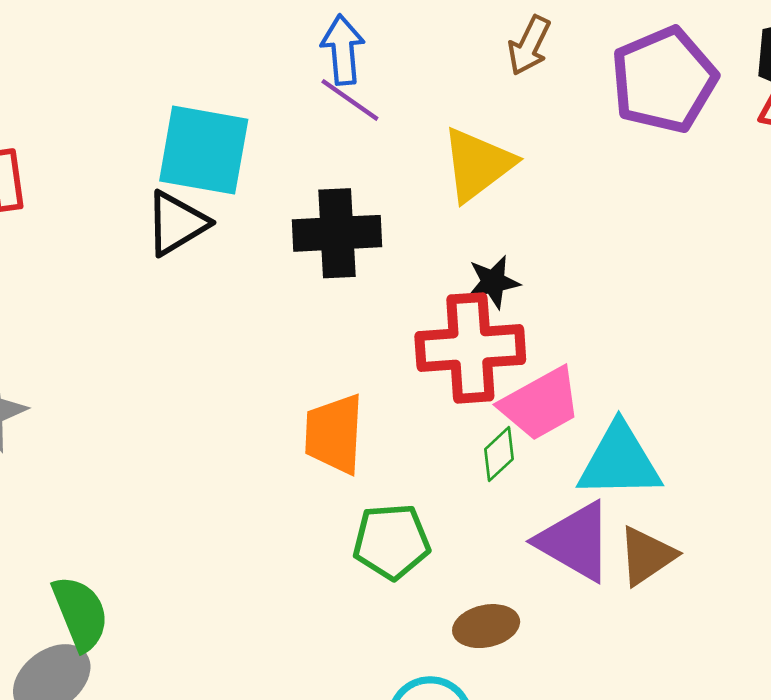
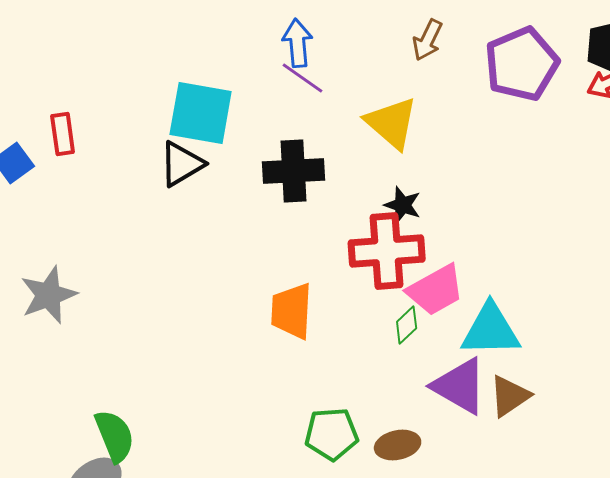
yellow triangle: (477, 164) -> (392, 123), turned -42
black star: (493, 282) -> (403, 205), turned 30
green pentagon: (391, 541) -> (332, 434), moved

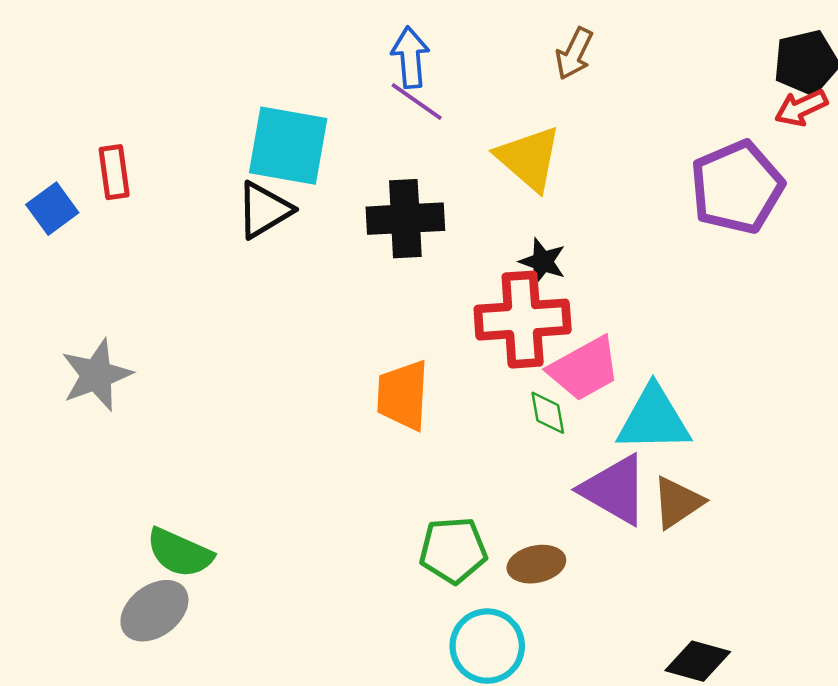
purple pentagon: (522, 64) -> (737, 187), moved
green diamond: (407, 325) -> (548, 413), turned -57
green semicircle: (115, 436) -> (180, 553), turned 136

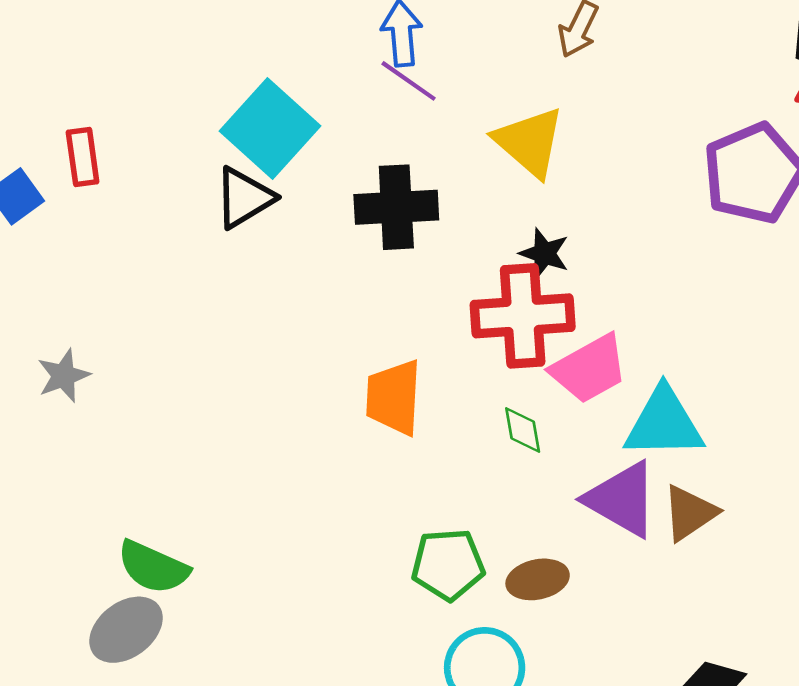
cyan square: (288, 146) -> (270, 128), turned 32
gray star: (96, 375) -> (64, 376), size x0.7
green diamond: (548, 413) -> (523, 430), moved

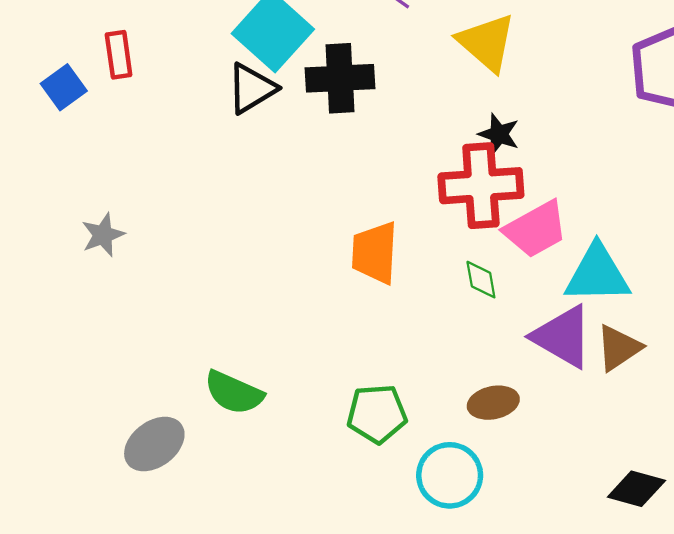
black cross: (396, 207) -> (340, 78), moved
green pentagon: (448, 564) -> (377, 414), moved
green semicircle: (153, 567) -> (234, 393), moved

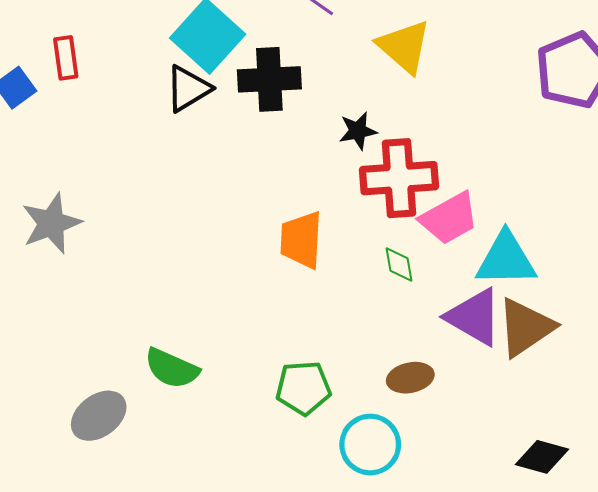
black star: (499, 134) -> (358, 131), moved, turned -30
gray star: (103, 235) -> (51, 223), size x1.5
brown triangle: (619, 348) -> (525, 327), size x1.4

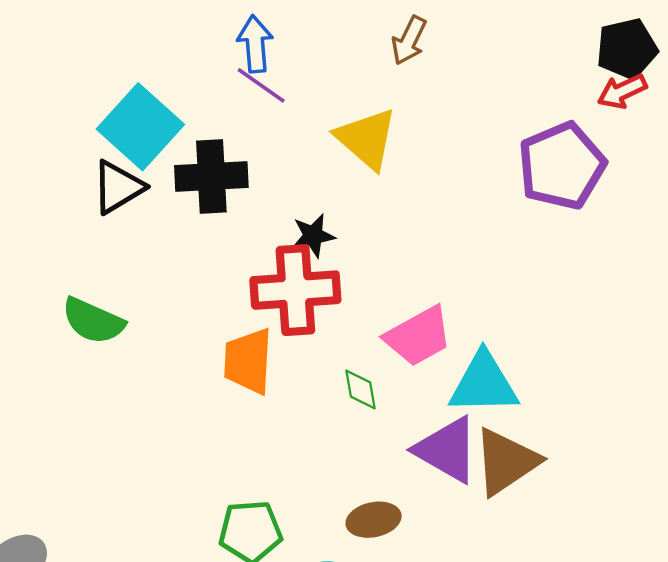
red cross: (399, 178) -> (295, 290), moved
green semicircle: (172, 368) -> (93, 321), moved

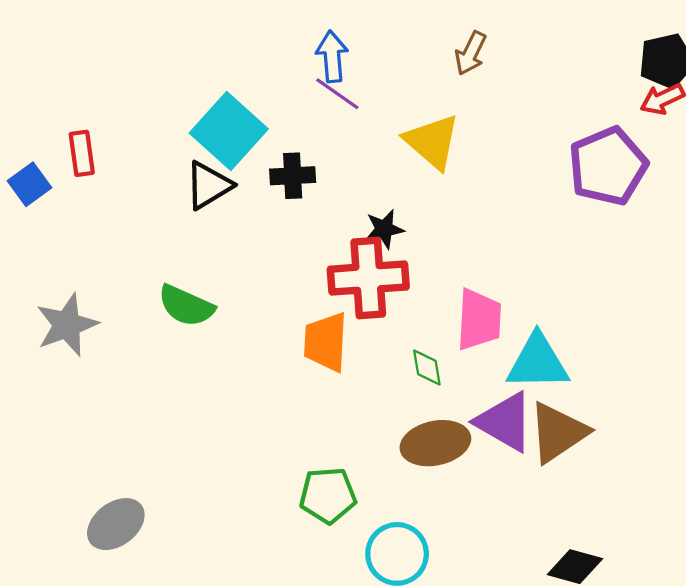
black cross: (211, 176) -> (293, 176), size x0.7
pink trapezoid: (418, 336) -> (479, 320), turned -58
brown ellipse: (374, 520) -> (435, 443), moved, size x1.4

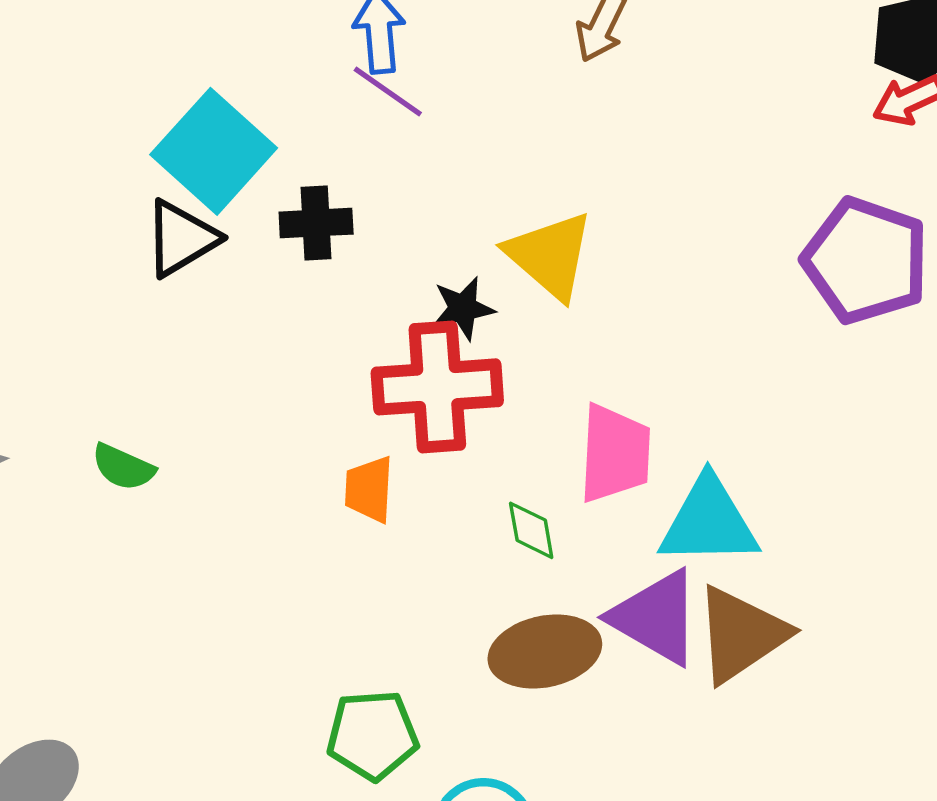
yellow triangle: (432, 142) -> (550, 255), moved
purple pentagon: (608, 166) -> (866, 261), moved, turned -30
green semicircle: (186, 306) -> (123, 467), moved, size x0.7
orange trapezoid: (326, 342) -> (369, 489), size x0.7

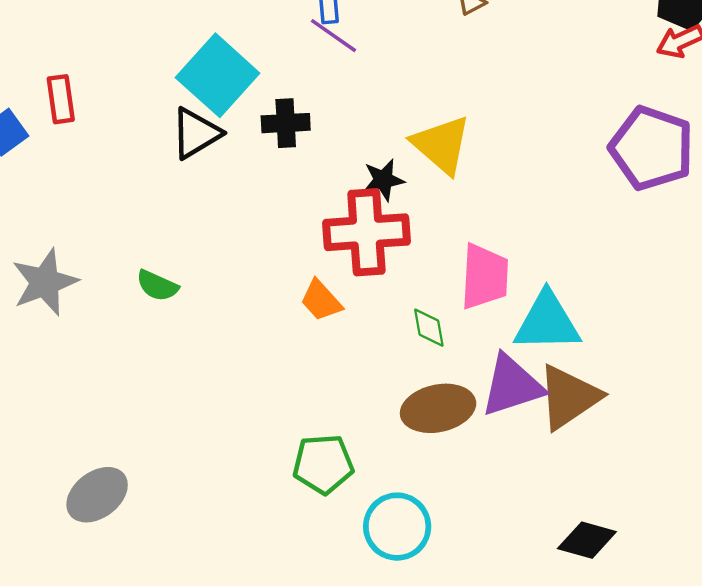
orange trapezoid: (369, 489) -> (321, 300), turned -45
purple triangle: (656, 617) -> (512, 386), turned -48

